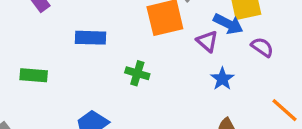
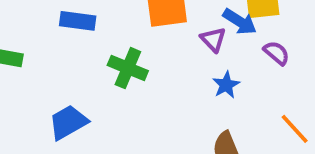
green cross: (137, 73) -> (128, 68), size x1.4

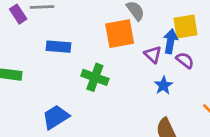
blue arrow: (240, 22) -> (170, 41), turned -110
purple semicircle: (276, 53) -> (185, 60), moved

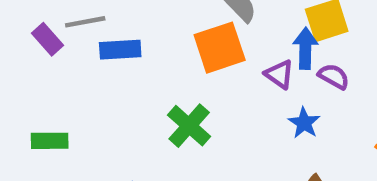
blue rectangle: (58, 47) -> (120, 50), moved
green cross: (95, 77) -> (189, 126), turned 30

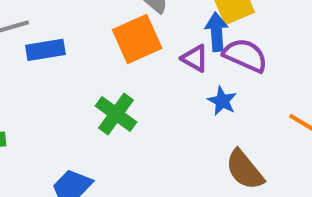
purple semicircle: (334, 76) -> (245, 55), size x1.5

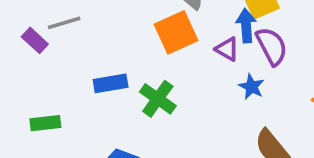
blue rectangle: (45, 50) -> (111, 83), moved
purple semicircle: (245, 55) -> (272, 46), turned 39

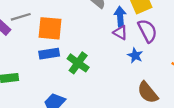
blue arrow: (246, 26) -> (120, 17), moved
orange square: (176, 32) -> (50, 28), moved, turned 30

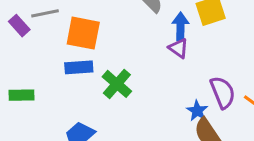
purple semicircle: (147, 31) -> (223, 92), moved
blue star: (135, 55) -> (197, 111), moved

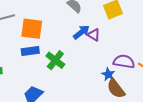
blue arrow: (180, 26) -> (81, 32), moved, turned 54
purple semicircle: (223, 92) -> (124, 62), turned -55

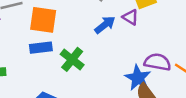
purple triangle: (94, 35) -> (130, 17), moved
blue star: (108, 74) -> (138, 78), size x1.5

